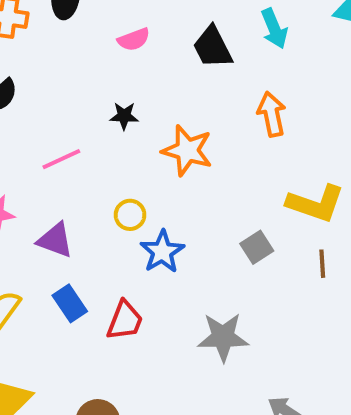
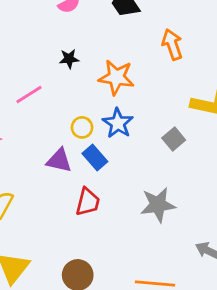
purple triangle: (55, 240) -> (59, 160), moved
blue star: (162, 252) -> (118, 123), moved
blue rectangle: (70, 303) -> (95, 158), moved

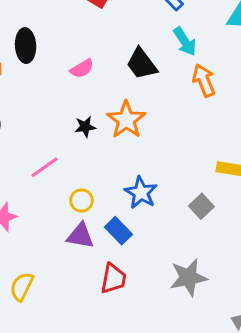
orange arrow: (172, 44) -> (204, 80), moved
orange star: (116, 77) -> (126, 120), moved, turned 30
yellow circle: (82, 127) -> (81, 200), moved

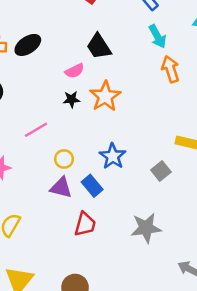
black ellipse: (26, 46) -> (28, 45), moved, turned 55
black trapezoid: (142, 64) -> (99, 46), moved
pink semicircle: (82, 69) -> (75, 71), moved

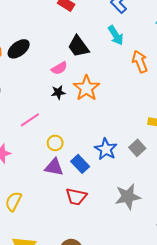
cyan arrow: (157, 36) -> (116, 35), moved
blue star: (113, 156) -> (106, 149), moved
red trapezoid: (85, 224) -> (76, 197), turned 90

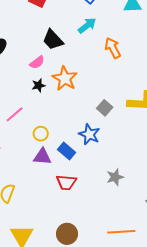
cyan arrow: (116, 35) -> (87, 25), turned -90
gray square: (137, 148) -> (105, 108), moved
gray star: (128, 197) -> (115, 177), size x0.7

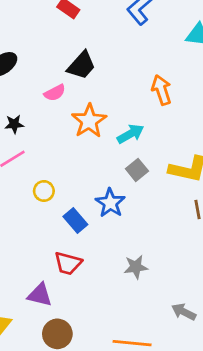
cyan arrow: (87, 25) -> (130, 134), moved
black trapezoid: (53, 40) -> (81, 65), turned -105
black star: (38, 85) -> (14, 124), moved
purple triangle: (42, 157) -> (40, 295), moved

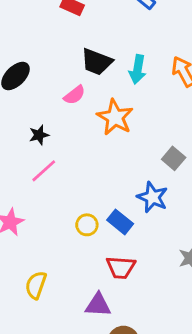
black trapezoid: (81, 65) -> (97, 62), turned 80
cyan arrow: (130, 134) -> (138, 69), moved, turned 140
yellow circle: (44, 191) -> (87, 225), moved

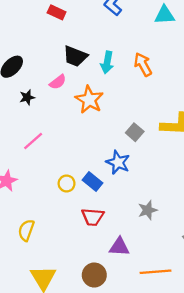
black star: (39, 135) -> (27, 97), moved
purple triangle: (98, 305) -> (119, 247), moved

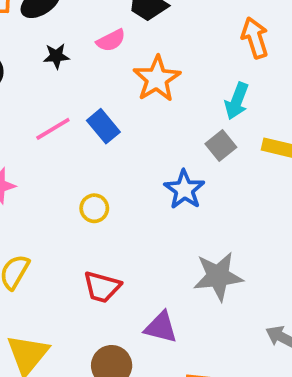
cyan arrow: (107, 62) -> (237, 101), moved
blue rectangle: (93, 181) -> (103, 126), moved
gray star: (148, 210) -> (218, 276), size x1.5
red trapezoid: (93, 217) -> (102, 287), moved

